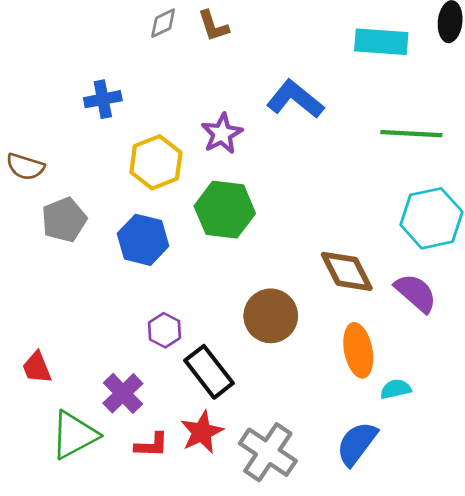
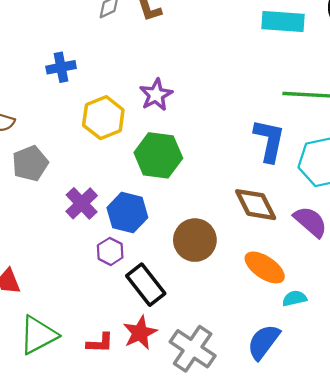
blue L-shape: (295, 99) -> (269, 140), moved, turned 63
blue hexagon: (143, 240) -> (127, 213), moved
orange ellipse: (358, 350) -> (265, 267), turned -45
purple cross: (123, 393) -> (82, 203), moved

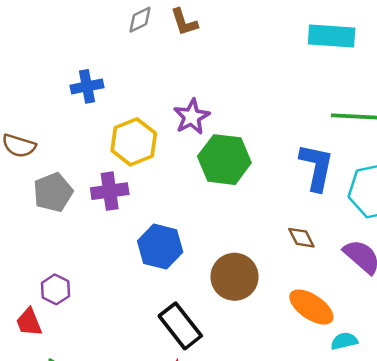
green hexagon: (158, 155) -> (224, 160), moved
purple cross: (82, 203) -> (110, 191), moved, turned 36
brown diamond: (256, 205) -> (301, 238), size x0.6
purple hexagon: (110, 251) -> (55, 289), moved

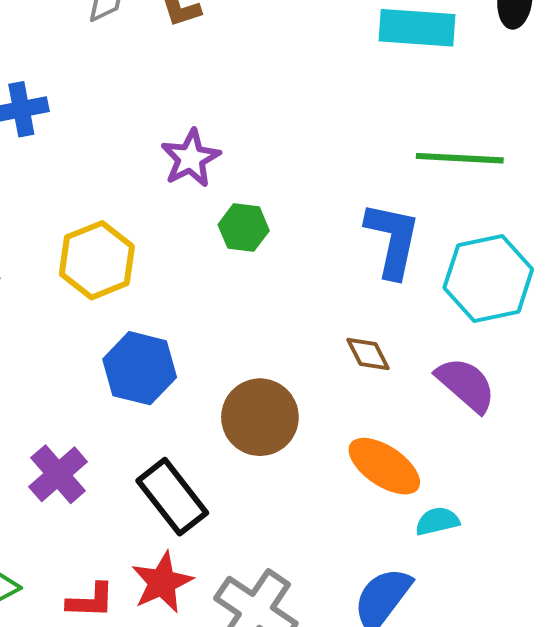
yellow hexagon: (134, 142) -> (97, 260), moved
green hexagon: (224, 160) -> (244, 228), size x0.6
purple cross: (110, 191) -> (58, 474), moved, turned -33

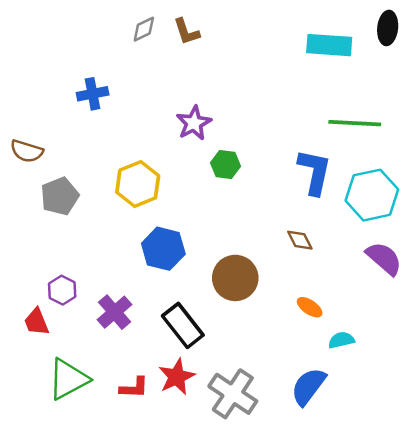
purple semicircle: (466, 385) -> (384, 258), moved
orange ellipse: (384, 466) -> (310, 307), size x0.6

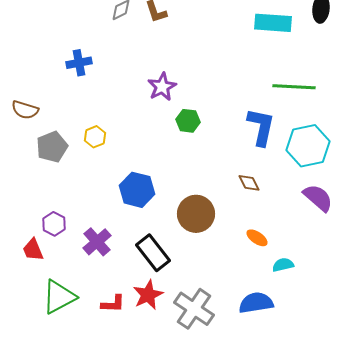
yellow hexagon: (138, 184) -> (95, 137), moved, size x0.6
blue semicircle: (308, 386) -> (256, 303), turned 44

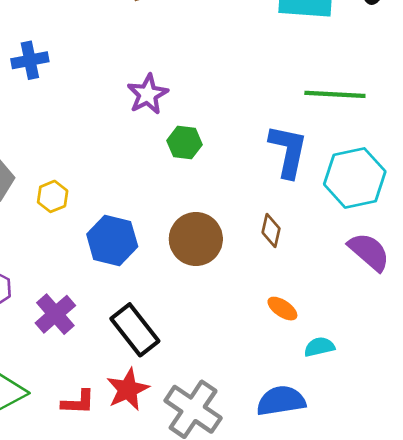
yellow hexagon: (95, 137) -> (53, 196), moved
brown diamond: (249, 183) -> (271, 230), turned 40
brown circle: (196, 214) -> (196, 239), moved

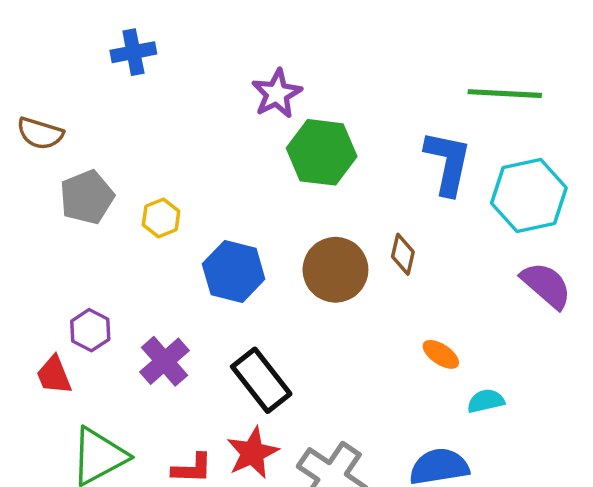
green hexagon: (185, 143) -> (322, 152), size x1.6
brown diamond: (271, 230) -> (403, 254), moved

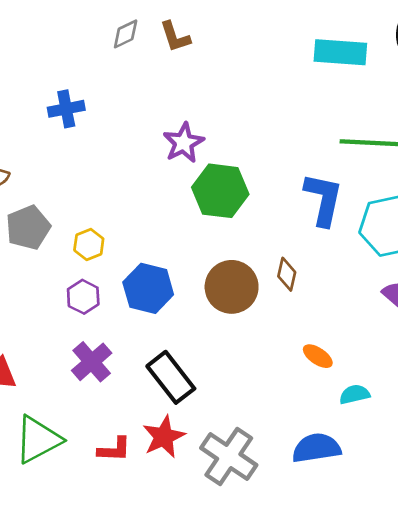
purple hexagon: (90, 330) -> (83, 297), moved

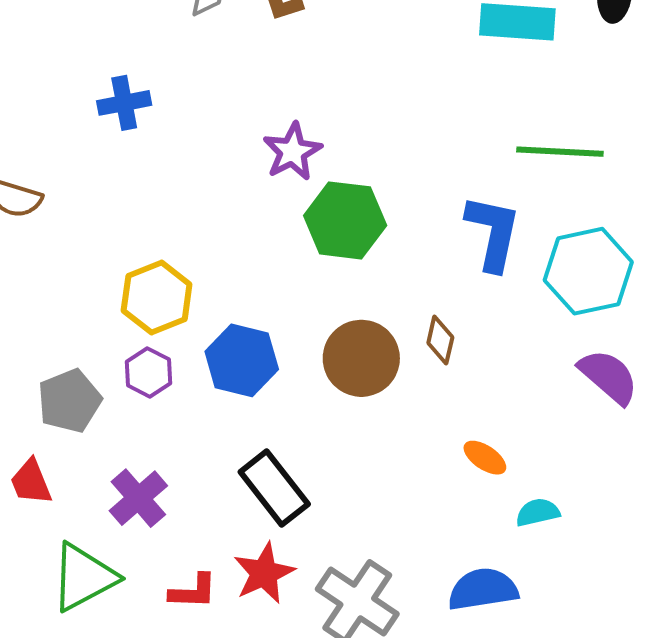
gray pentagon: (28, 228) -> (69, 401), moved
yellow hexagon: (89, 245) -> (157, 297), size x1.6
purple cross: (92, 362) -> (138, 498), moved

